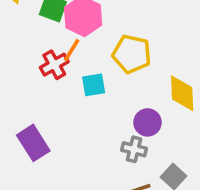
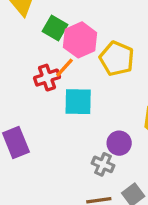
yellow pentagon: (132, 54) -> (117, 59), moved
cyan square: (94, 85) -> (78, 102), size x1.4

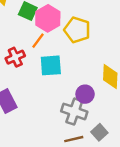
red cross: (47, 78) -> (15, 57), moved
gray cross: (103, 164) -> (74, 111), size x1.5

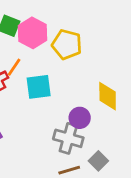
orange line: (38, 41) -> (14, 67), moved

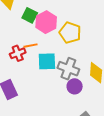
orange line: (14, 67) -> (31, 46), turned 40
gray cross: (68, 138) -> (68, 69), moved

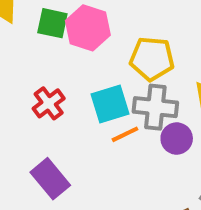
yellow pentagon: (70, 33) -> (152, 59), moved
orange line: (31, 46) -> (125, 134), moved

